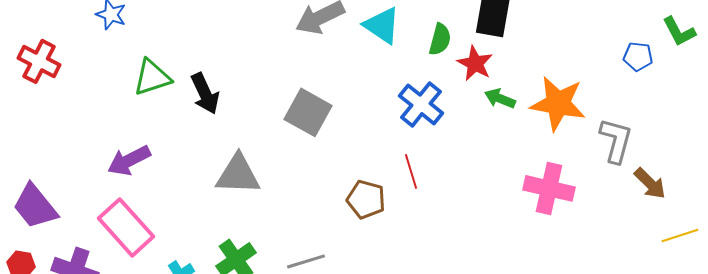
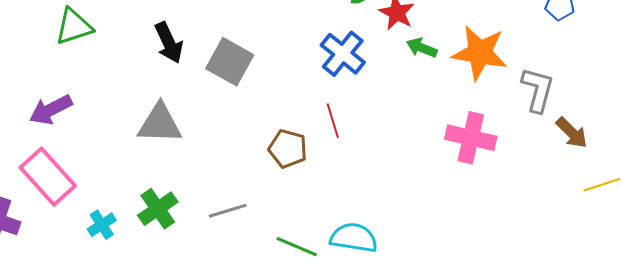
black arrow: (205, 93) -> (169, 43), moved

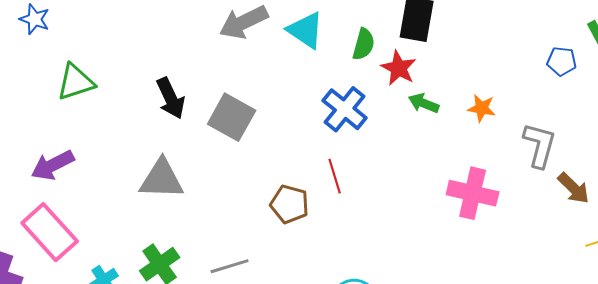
orange star: (480, 53) -> (482, 108), size x0.5

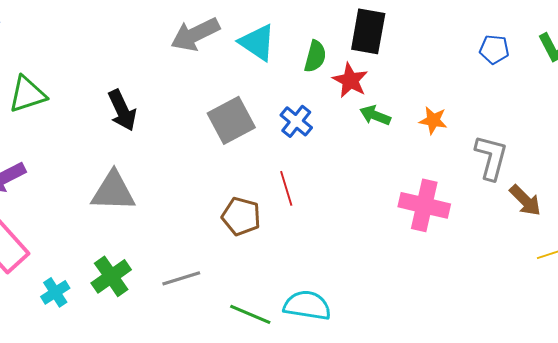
blue pentagon: (562, 61) -> (494, 49), moved
blue cross: (345, 109) -> (296, 121), size x0.7
gray square: (232, 117) -> (231, 120), moved, turned 33

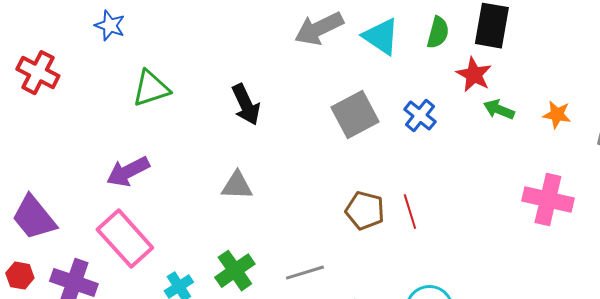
green semicircle: (315, 56) -> (438, 33), moved
red line: (286, 188) -> (410, 212), moved
gray triangle: (113, 191) -> (237, 186), size x0.7

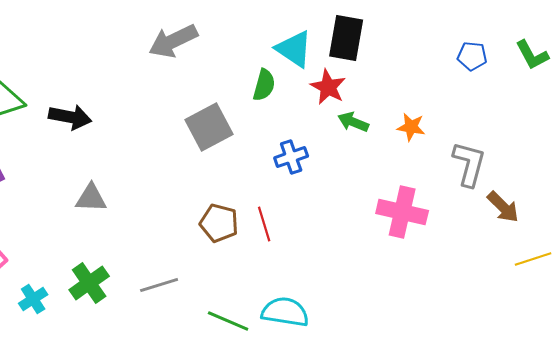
green semicircle: (438, 33) -> (264, 85), moved
cyan triangle: (381, 37) -> (294, 49), moved
black arrow: (246, 105) -> (70, 117), moved, turned -54
blue cross: (420, 116) -> (291, 157), moved, turned 32

